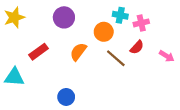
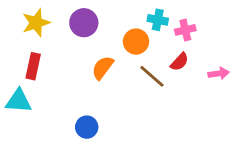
yellow star: (14, 17) -> (36, 23), moved
red rectangle: (39, 52) -> (33, 66), moved, turned -42
pink arrow: (167, 56) -> (219, 73), turned -40

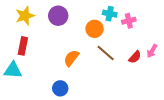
red semicircle: (179, 62) -> (135, 57), moved
orange semicircle: (103, 68) -> (71, 58), moved
pink arrow: (219, 73) -> (152, 51), turned 128

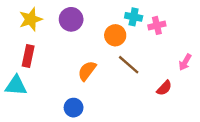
red semicircle: (135, 57) -> (164, 88), moved

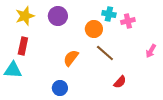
red semicircle: (164, 88) -> (120, 82), moved

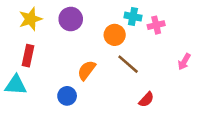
blue circle: (60, 88) -> (67, 96), moved

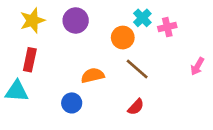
cyan cross: (133, 17) -> (142, 18), turned 35
orange semicircle: (87, 70) -> (93, 75), turned 40
red semicircle: (146, 100) -> (136, 107), moved

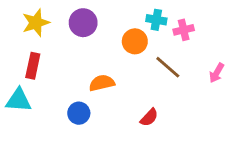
cyan cross: (142, 18) -> (156, 20), turned -36
brown line: (137, 69) -> (168, 67), moved

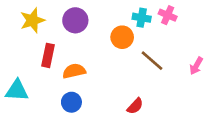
pink cross: (184, 30) -> (168, 15), moved, turned 36
red rectangle: (33, 66) -> (48, 55), moved
orange semicircle: (102, 83) -> (74, 71), moved

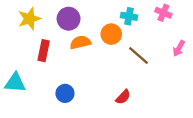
pink cross: (168, 15) -> (163, 13), moved
pink arrow: (196, 66) -> (179, 48), moved
orange semicircle: (74, 71) -> (80, 42), moved

